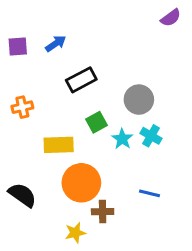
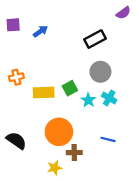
purple square: (18, 47) -> (13, 25), moved
black rectangle: (81, 80) -> (95, 39), moved
yellow rectangle: (59, 145) -> (44, 93), moved

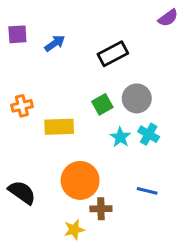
black rectangle: (95, 39) -> (113, 54), moved
green square: (70, 88) -> (102, 104), moved

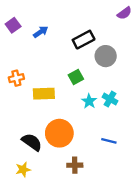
purple square: (17, 34) -> (13, 25), turned -32
gray circle: (137, 98) -> (106, 56), moved
black semicircle: (22, 192) -> (32, 142), moved
brown cross: (101, 209) -> (75, 165), moved
yellow star: (74, 230) -> (23, 170), moved

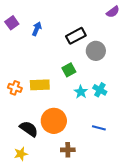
blue arrow: (41, 32) -> (37, 29), turned -32
orange cross: (16, 78) -> (15, 88), moved, turned 32

